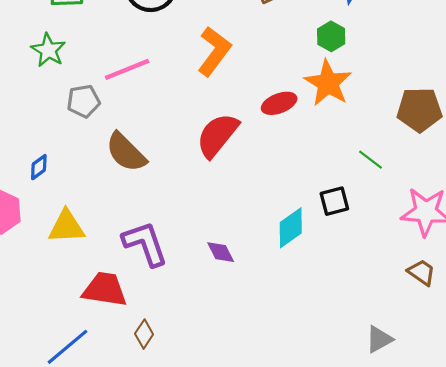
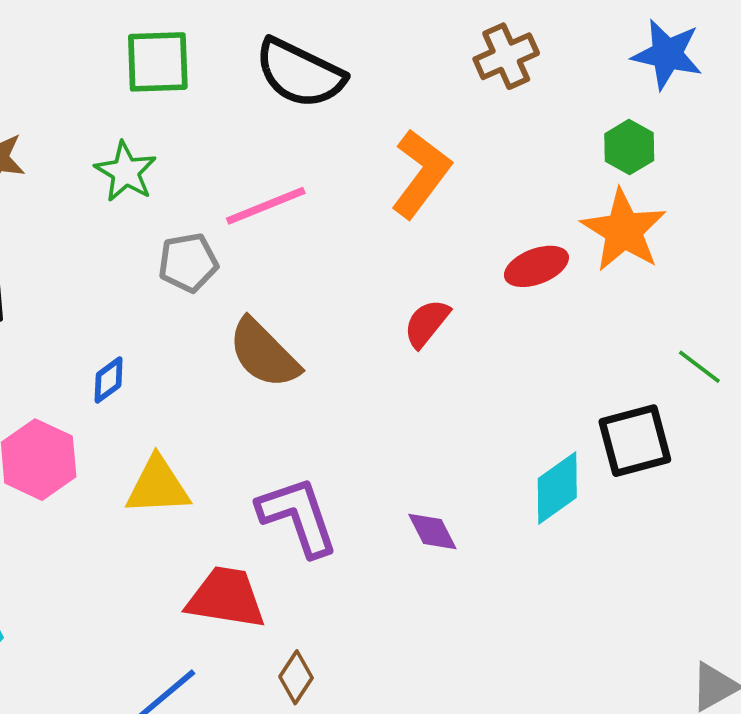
red semicircle: (217, 135) -> (427, 323), size x0.6
black square: (334, 201) -> (635, 441), size x1.4

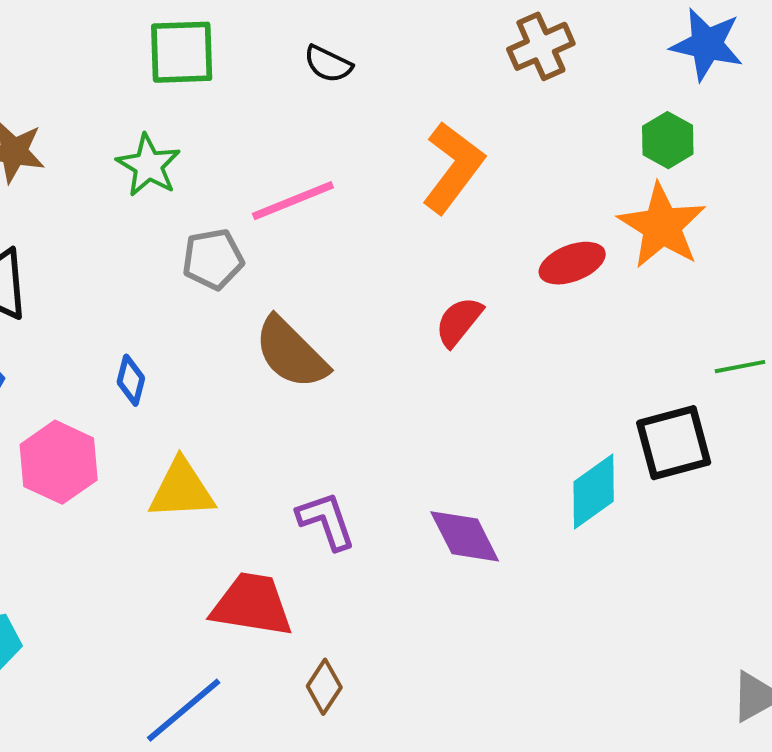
black semicircle: (300, 73) -> (328, 64), size x0.5
green line: (699, 367) -> (740, 367), turned -48
blue diamond: (109, 380) -> (131, 380), turned -39
purple L-shape: (298, 516) -> (326, 521), size x0.7
purple diamond: (432, 531) -> (465, 536), size x1.4

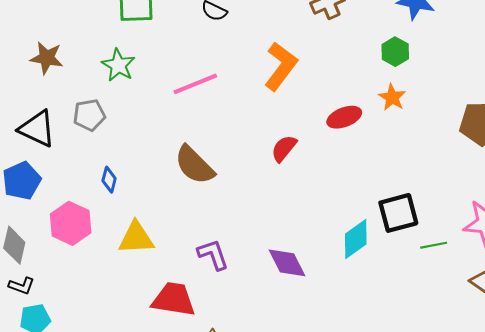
orange star: (662, 226) -> (392, 97), size x0.6
gray pentagon: (213, 259) -> (89, 115), moved
green line: (740, 367) -> (434, 245), moved

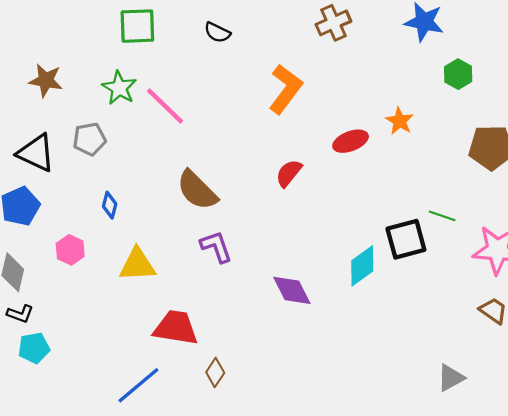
green hexagon: (395, 52) -> (458, 74), moved
pink line: (195, 84) -> (165, 106), moved, turned 66
pink hexagon: (71, 223) -> (70, 250), size x0.7
green line: (434, 245) -> (442, 216), moved, turned 30
purple L-shape: (213, 255) -> (216, 247), moved

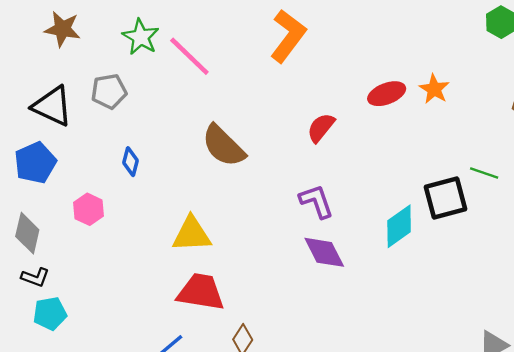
orange L-shape: (286, 89) -> (288, 36), moved
orange star: (400, 121) -> (434, 89), moved
purple L-shape: (216, 247) -> (316, 201), moved
yellow triangle: (137, 265) -> (192, 234), moved

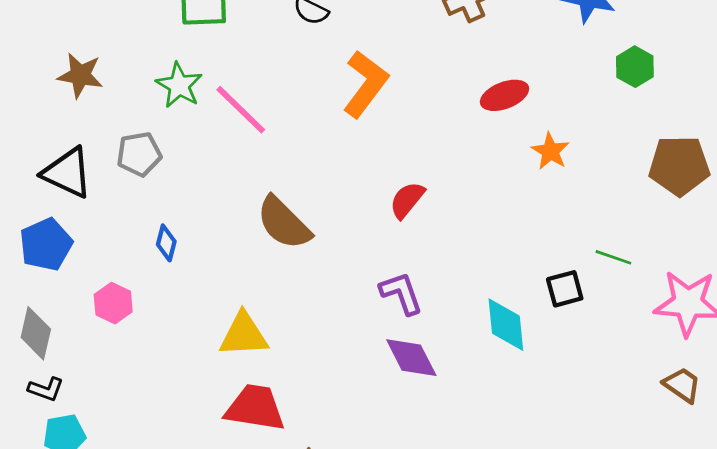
red ellipse: (387, 94) -> (504, 95), moved
black square: (446, 198) -> (565, 289), size x0.7
cyan diamond: (399, 226) -> (506, 325), turned -60

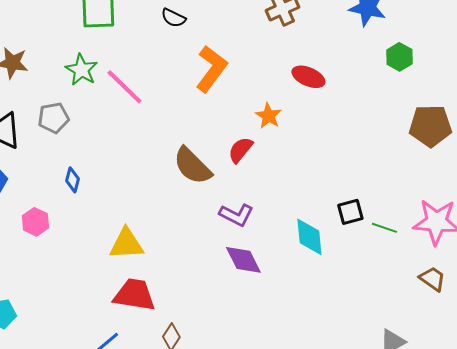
red ellipse: (504, 95) -> (308, 77), turned 44
orange star: (550, 151) -> (268, 116), moved
brown semicircle: (284, 223) -> (192, 166), moved
green line: (613, 257) -> (384, 228), moved
purple L-shape: (401, 293) -> (236, 215), turned 136

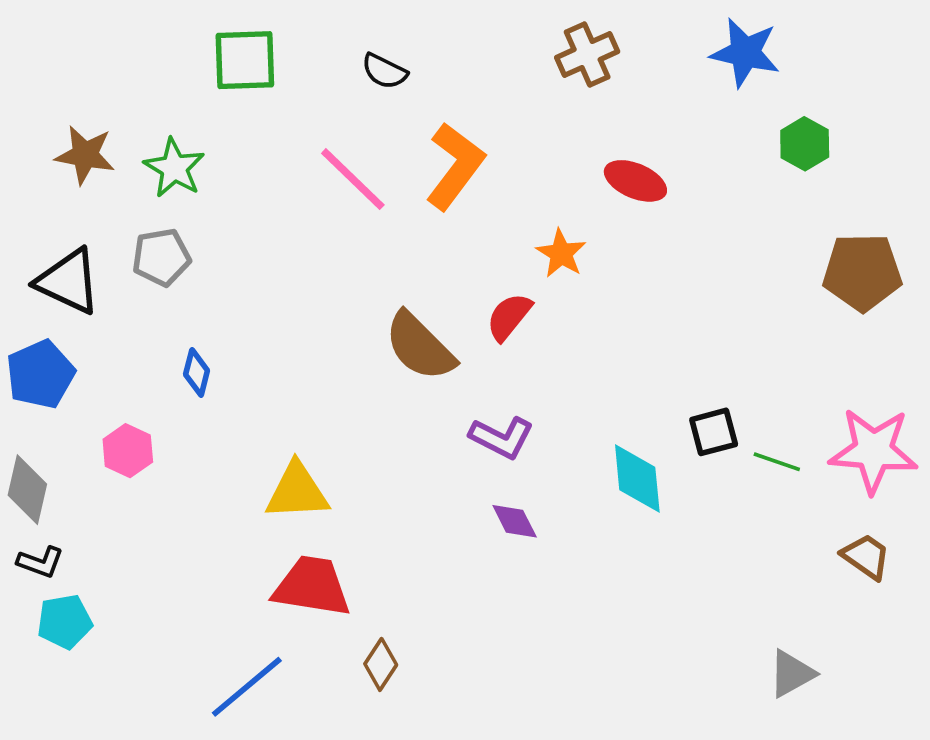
green star: (81, 70) -> (174, 168), moved
pink line: (124, 87) -> (353, 179), moved
purple diamond: (243, 260) -> (515, 521), size x0.7

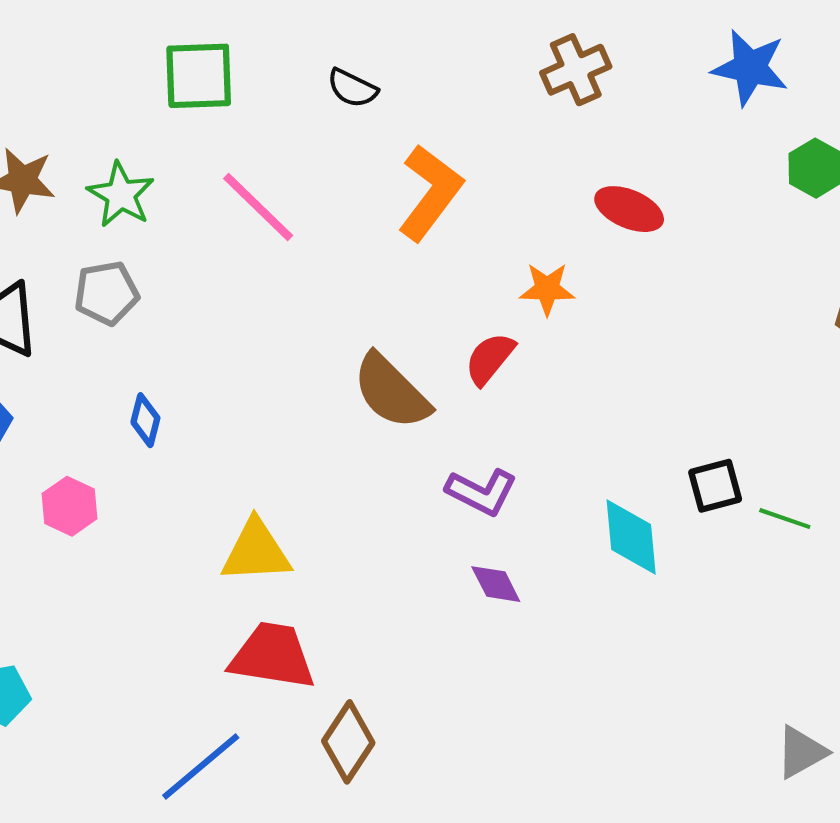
pink line: (353, 179) -> (258, 207), moved
orange star: (561, 253) -> (547, 289), turned -30
brown diamond: (381, 664) -> (348, 742), size x1.4

